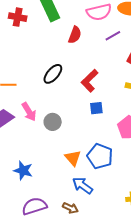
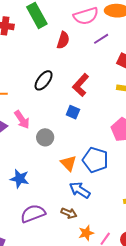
blue square: (96, 108) -> (73, 112), moved, turned 32
gray circle: (53, 122) -> (45, 137), moved

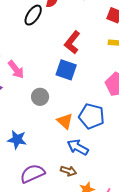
black ellipse: (44, 80) -> (33, 15), moved
blue square: (73, 112) -> (66, 70), size x1.5
pink arrow: (22, 120) -> (16, 69), moved

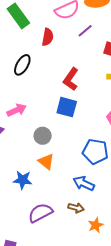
black ellipse: (33, 15) -> (22, 65), moved
pink arrow: (16, 69) -> (17, 110), turned -72
orange triangle: (65, 121) -> (46, 161), moved

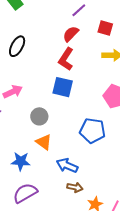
red semicircle: (48, 37) -> (71, 34), moved, turned -144
blue arrow: (84, 183) -> (67, 165), moved
purple semicircle: (40, 213) -> (25, 193), moved

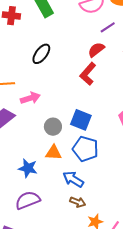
blue square: (63, 87) -> (81, 120), moved
blue pentagon: (93, 131) -> (85, 149), moved
orange triangle: (44, 142) -> (54, 153), turned -42

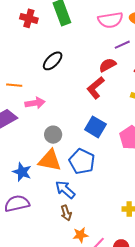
blue square: (81, 120) -> (95, 127), moved
orange triangle: (54, 153) -> (50, 160), size x1.4
brown arrow: (78, 202) -> (66, 213), turned 42

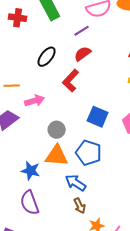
purple line: (122, 45) -> (82, 31), moved
red semicircle: (108, 65) -> (83, 54), moved
red L-shape: (96, 88) -> (71, 81), moved
purple semicircle: (17, 203) -> (30, 203), turned -90

